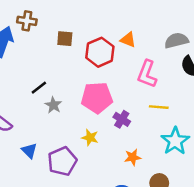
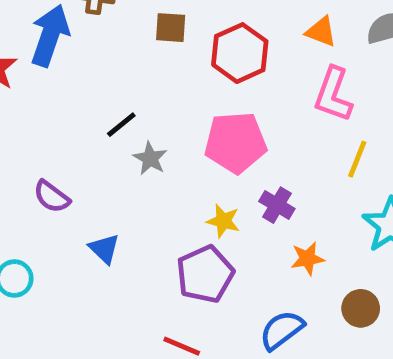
orange triangle: (128, 40) -> (321, 32), moved
yellow line: (159, 107) -> (357, 159), turned -72
purple cross: (122, 119) -> (277, 205), moved
purple pentagon: (62, 161) -> (205, 274), moved

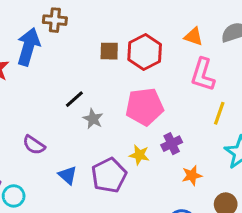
brown square: (171, 28) -> (109, 51), moved
purple cross: (277, 205) -> (172, 144), turned 36
purple pentagon: (205, 274) -> (109, 175), moved

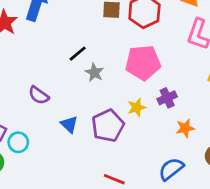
yellow star: (139, 155) -> (137, 107), turned -30

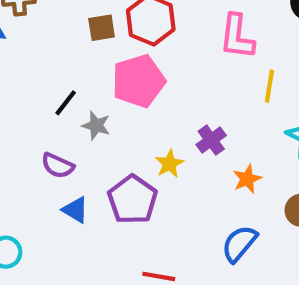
pink pentagon: (143, 63) -> (139, 81), moved
purple semicircle: (39, 95) -> (58, 166), moved

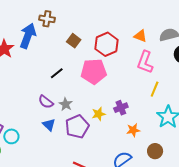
brown square: (102, 28) -> (74, 41), moved, turned 32
gray star: (96, 125) -> (66, 104), moved

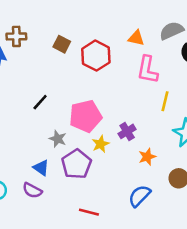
brown square: (74, 41) -> (62, 44), moved
pink pentagon: (94, 72) -> (85, 116), moved
purple semicircle: (46, 102) -> (32, 190), moved

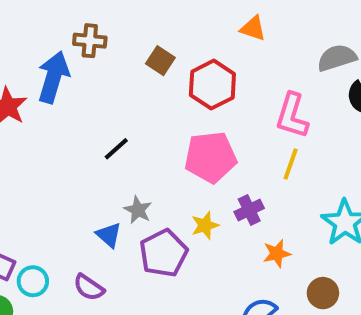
orange triangle: (136, 38) -> (253, 28), moved
yellow line: (165, 101) -> (291, 164), moved
pink pentagon: (85, 116) -> (210, 157), moved
blue triangle: (41, 168) -> (109, 235), moved

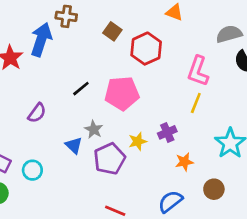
pink pentagon: (210, 157) -> (122, 93), moved
cyan circle: (33, 281) -> (32, 170), moved
purple semicircle: (89, 287) -> (37, 113), moved, turned -90

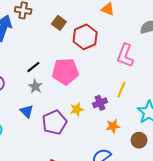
yellow line: (196, 103) -> (121, 90), moved
gray star: (94, 129) -> (35, 86), moved
brown circle: (214, 189) -> (139, 140), moved

